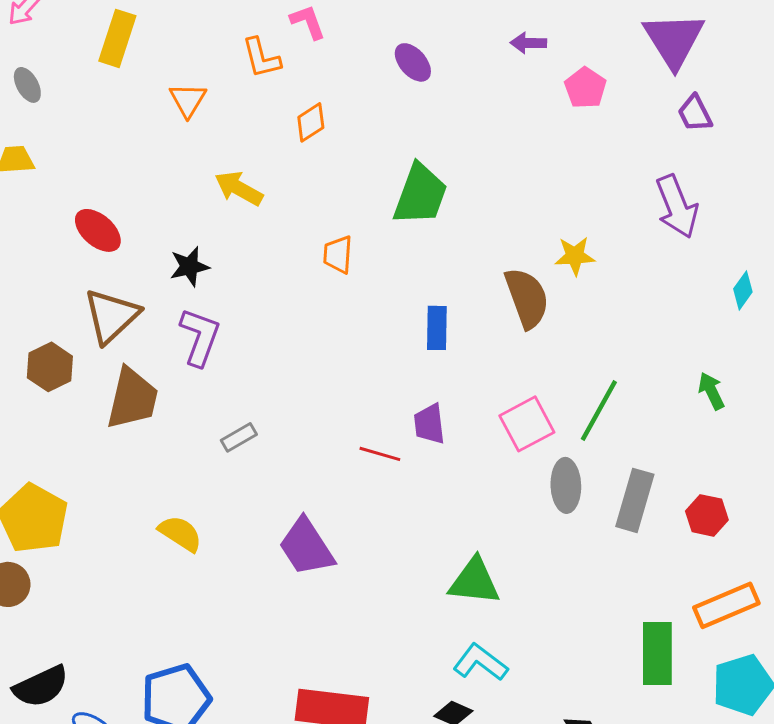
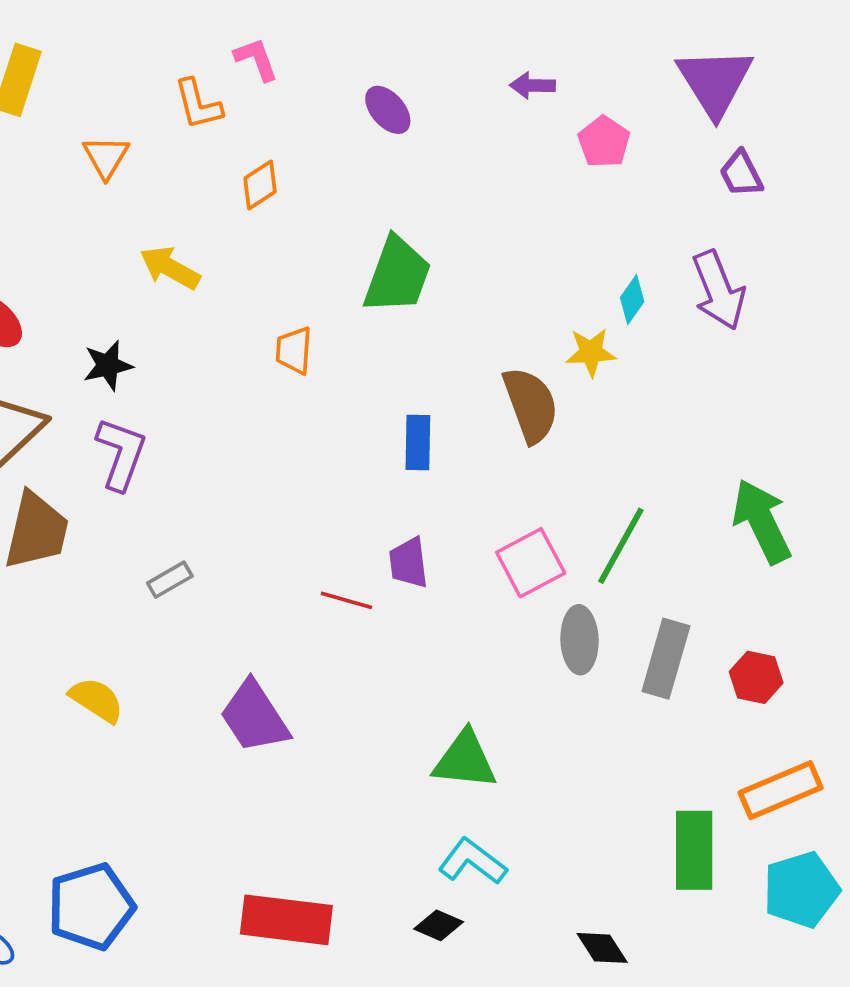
cyan diamond: (743, 290) -> (632, 300), moved
green arrow: (711, 391) -> (762, 521), size x1.8

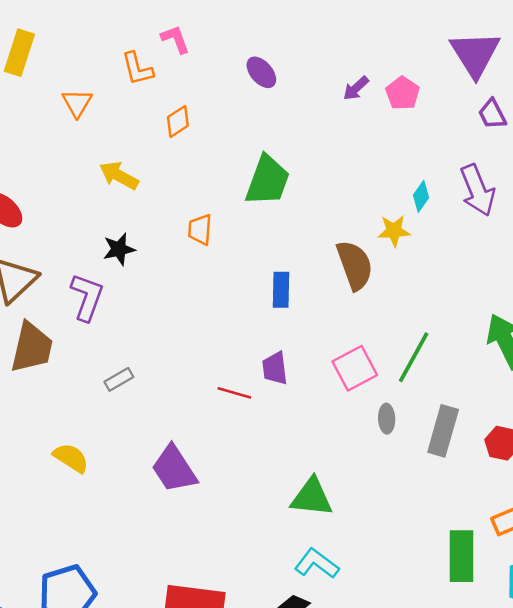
purple arrow: (533, 85) -> (356, 88), moved, turned -44
black star: (108, 365) -> (119, 249), moved
gray ellipse: (579, 640) -> (387, 419), size x0.7

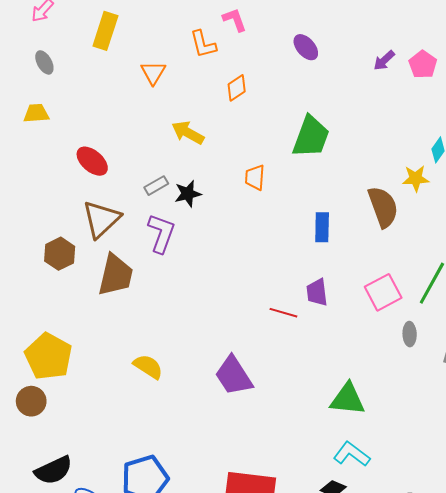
gray rectangle: (119, 379) -> (156, 186), moved

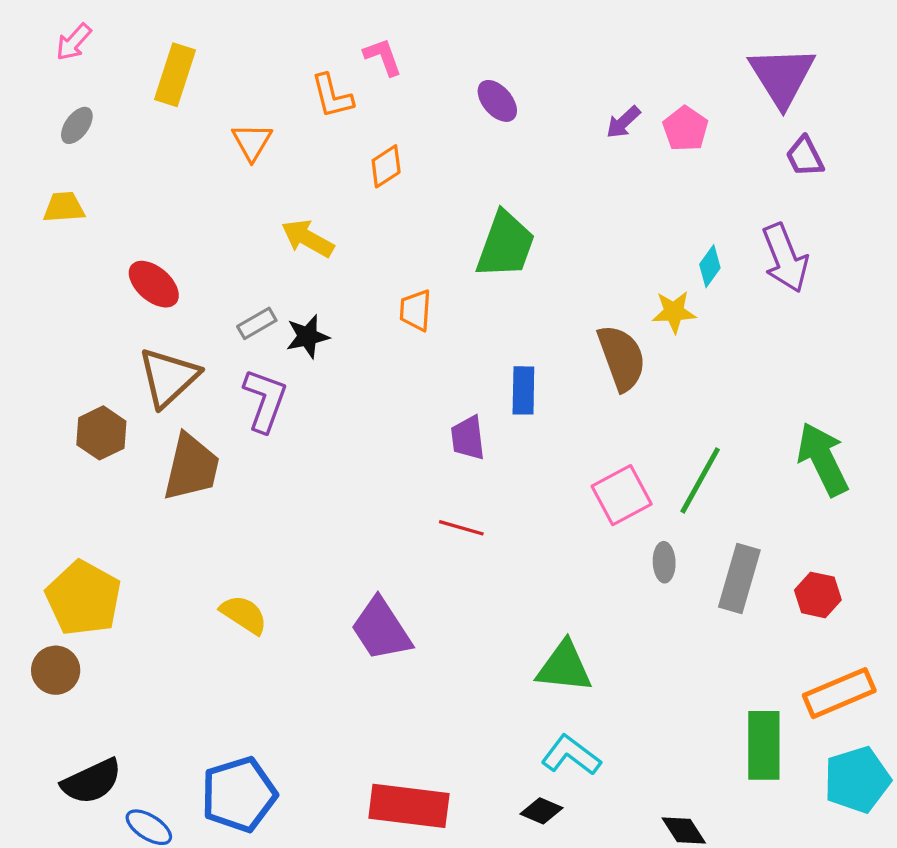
gray ellipse: (44, 62) -> (77, 125), turned 65
purple trapezoid: (317, 292) -> (468, 438), moved

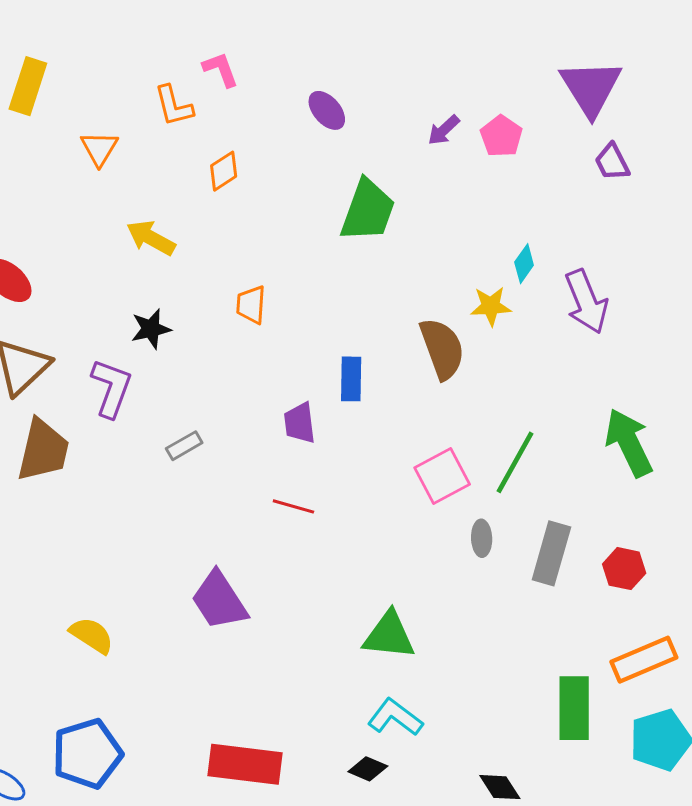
green trapezoid: (505, 245) -> (368, 211), moved
purple arrow: (785, 258) -> (586, 302), moved
gray rectangle: (257, 323) -> (184, 446), moved
yellow semicircle: (244, 615) -> (92, 635), moved

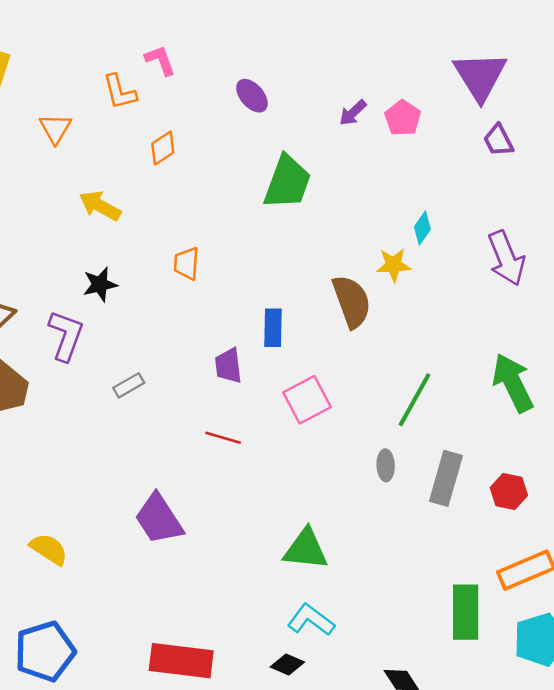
purple arrow: (586, 302) -> (506, 258), moved
pink square: (442, 476) -> (307, 400), moved

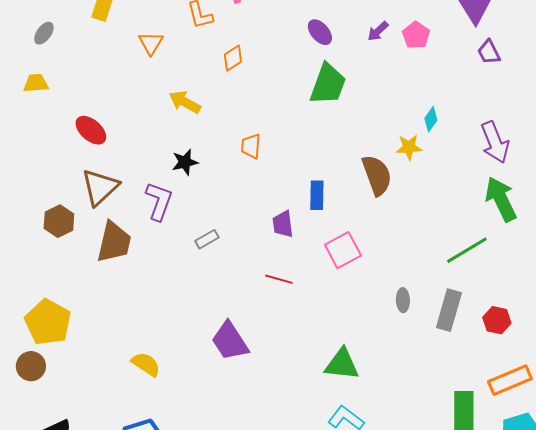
purple ellipse: (252, 96) -> (320, 32), moved
green arrow: (513, 383) -> (501, 199), moved
green line: (414, 400) -> (467, 250), moved, turned 30

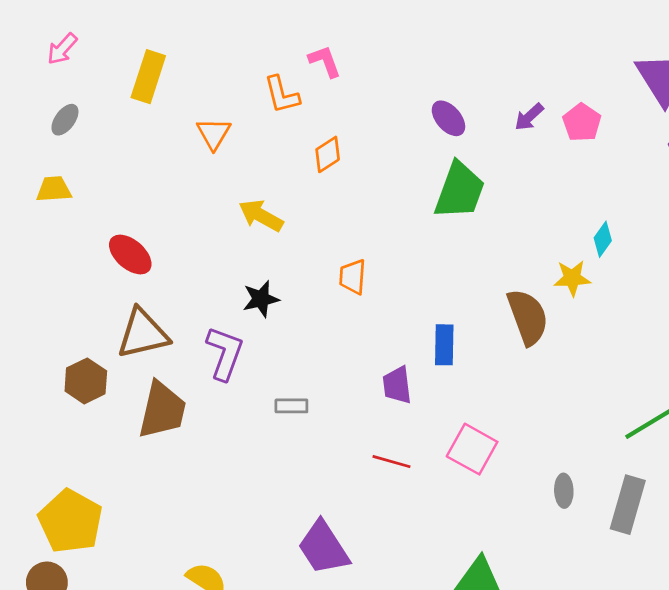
brown triangle: (100, 187) -> (143, 334), turned 30
gray rectangle: (207, 239) -> (291, 406), turned 30
pink square: (343, 250) -> (472, 449), moved, turned -33

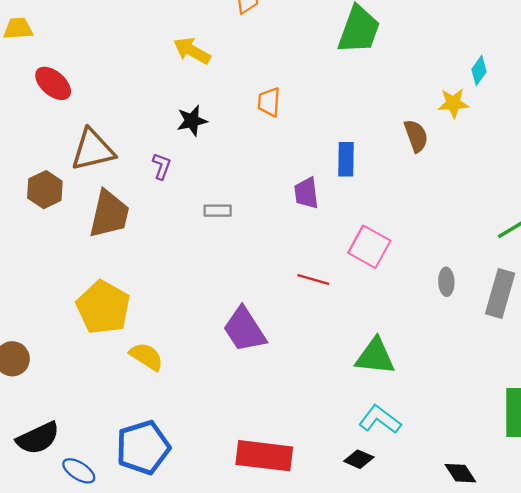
red ellipse: (130, 254) -> (53, 83), moved
brown semicircle: (528, 317) -> (416, 136), size x0.7
purple L-shape: (225, 353) -> (162, 166), size x0.6
red line: (392, 462) -> (313, 279), moved
yellow pentagon: (71, 521) -> (103, 307), moved

